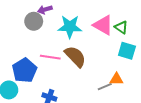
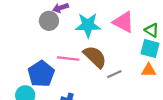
green triangle: (121, 27) -> (152, 30), moved
orange triangle: (116, 79) -> (149, 70), moved
gray line: (105, 87) -> (114, 74), moved

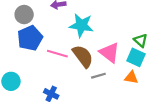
gray circle: (49, 21) -> (24, 15), moved
pink triangle: (123, 22) -> (110, 53), moved
blue pentagon: (41, 74) -> (30, 38), moved

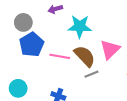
pink triangle: (110, 53) -> (110, 50), turned 45
gray line: (98, 76) -> (92, 74), moved

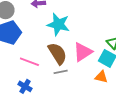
pink line: (60, 56) -> (29, 62), moved

